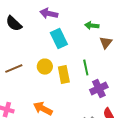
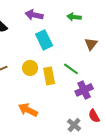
green arrow: (92, 26) -> (74, 17), moved
green line: (86, 68) -> (71, 69), turned -42

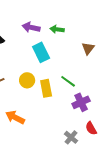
green arrow: (74, 17) -> (57, 29), moved
brown triangle: (91, 44) -> (88, 48), moved
orange arrow: (28, 110) -> (15, 117), moved

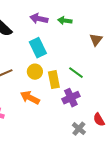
cyan rectangle: (41, 52) -> (38, 48), moved
purple cross: (81, 102) -> (71, 98), moved
orange arrow: (15, 117) -> (30, 98), moved

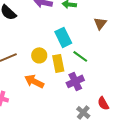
cyan rectangle: (38, 48) -> (63, 37), moved

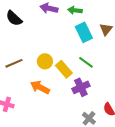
cyan rectangle: (63, 37) -> (84, 32), moved
yellow rectangle: (58, 63) -> (64, 69), turned -30

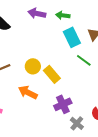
green line: (86, 62) -> (84, 60), moved
purple cross: (81, 87) -> (63, 104), moved

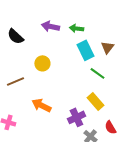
yellow circle: (33, 66) -> (42, 63), moved
yellow rectangle: (52, 74) -> (95, 101), moved

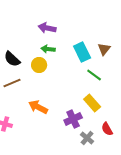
green arrow: (76, 28) -> (48, 49), moved
black semicircle: (15, 36) -> (12, 59), moved

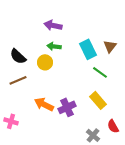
purple cross: (73, 119) -> (67, 107), moved

